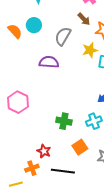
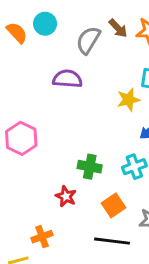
brown arrow: (84, 19) -> (118, 28), moved
yellow star: (90, 50) -> (128, 100), moved
red star: (44, 151) -> (66, 196), moved
black line: (63, 171) -> (112, 241), moved

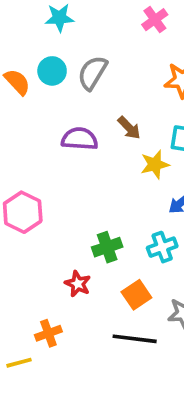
brown arrow: (118, 28) -> (129, 128), moved
gray semicircle: (88, 40) -> (92, 73), moved
green cross: (90, 167) -> (107, 247), turned -30

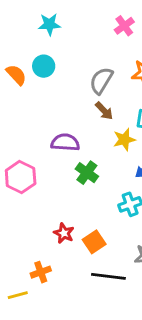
gray semicircle: (92, 73) -> (101, 81), moved
purple semicircle: (80, 139) -> (65, 142), moved
green cross: (107, 247) -> (87, 173), moved, turned -35
orange square: (136, 295) -> (94, 242), moved

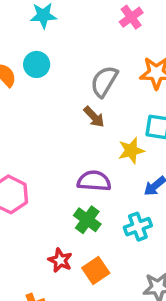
brown arrow: (104, 111) -> (94, 117), moved
purple semicircle: (65, 142) -> (94, 181), moved
green cross: (87, 173) -> (87, 220), moved

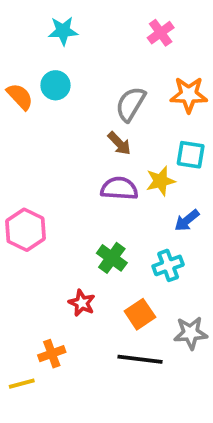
purple semicircle: (94, 181) -> (119, 188), moved
orange square: (96, 270) -> (140, 314), moved

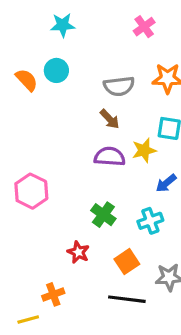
gray semicircle: (131, 104) -> (119, 86), turned -128

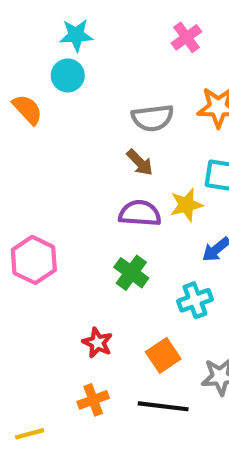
cyan circle: (56, 70) -> (68, 75), moved
green cross: (103, 215) -> (131, 273), moved
orange cross: (53, 294) -> (93, 400), moved

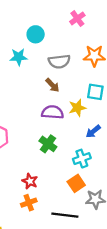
cyan star: (76, 35) -> (19, 57), moved
cyan circle: (68, 75) -> (36, 34), moved
orange square: (163, 355) -> (76, 183), moved
orange cross: (93, 400) -> (29, 203), moved

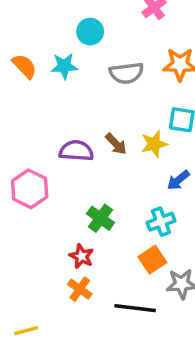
brown arrow: (52, 85) -> (116, 144), moved
purple semicircle: (52, 112) -> (76, 151), moved
green cross: (48, 144) -> (100, 218), moved
orange cross: (29, 203) -> (80, 289), turned -35

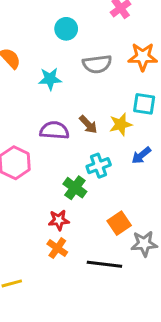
cyan star: (64, 66) -> (50, 79), moved
cyan cross: (161, 222) -> (99, 166), moved
red star: (81, 256) -> (59, 220), turned -30

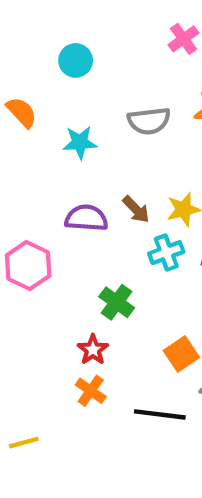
cyan circle: (66, 29) -> (76, 60), moved
cyan cross: (99, 166) -> (166, 253), moved
red star: (59, 220) -> (93, 350), turned -30

